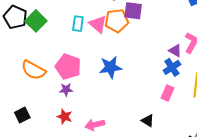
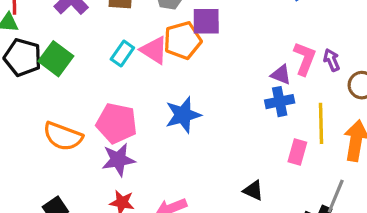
cyan rectangle: (78, 24) -> (122, 54), turned 35
blue cross: (172, 67) -> (280, 102), turned 30
purple star: (66, 90) -> (118, 160), size x1.5
pink rectangle: (168, 93) -> (297, 152), moved

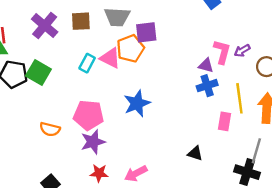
purple arrow: (332, 60) -> (242, 51), turned -91
orange semicircle: (63, 136) -> (50, 129), size x0.7

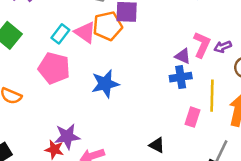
pink pentagon: (89, 115) -> (54, 68), moved
purple star: (93, 142) -> (67, 136), moved

